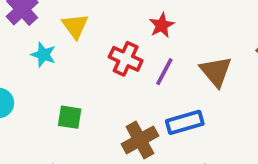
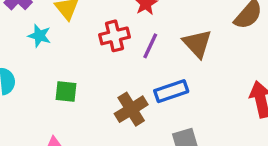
red cross: (126, 59) -> (114, 36), turned -36

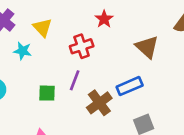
purple line: (150, 46) -> (75, 80), moved

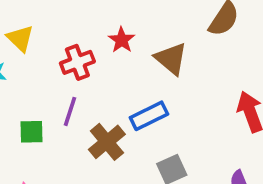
red star: (104, 19) -> (122, 40), moved

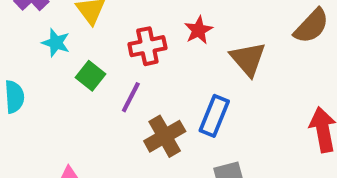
blue rectangle: (149, 116) -> (214, 116), turned -51
green square: (31, 132) -> (91, 76), moved, turned 30

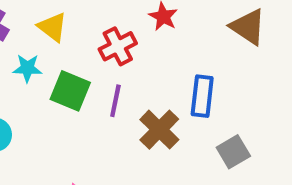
brown triangle: (248, 59) -> (248, 27), moved
green square: (91, 76) -> (70, 91), size x1.4

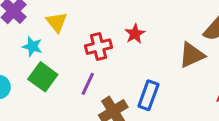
brown triangle: (248, 27) -> (192, 55), turned 48
green square: (70, 91) -> (43, 77), moved

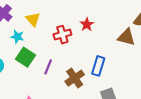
brown triangle: (192, 55) -> (126, 37), turned 42
purple line: (88, 84) -> (48, 67), moved

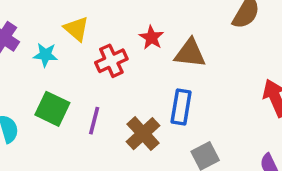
yellow triangle: (33, 19) -> (76, 29), moved
cyan star: (17, 37) -> (45, 55), moved
brown triangle: (126, 37) -> (190, 53), moved

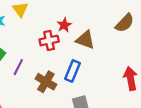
red cross: (111, 61) -> (49, 41), moved
brown cross: (143, 134) -> (46, 82), turned -30

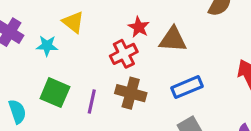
blue rectangle: (72, 71) -> (187, 87), moved, turned 60
brown cross: (46, 82) -> (131, 93), moved

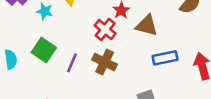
red cross: (124, 54) -> (105, 29), turned -35
blue rectangle: (187, 87) -> (165, 58), moved

